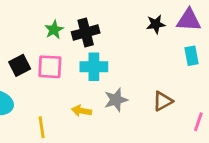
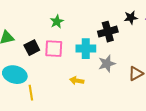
black cross: (86, 32) -> (108, 32), moved
gray star: (116, 100) -> (107, 64), moved
yellow line: (42, 127) -> (31, 93), moved

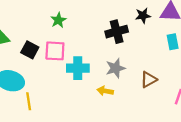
black square: (32, 48) -> (30, 50), turned -35
cyan cross: (86, 49) -> (78, 68), moved
yellow arrow: (77, 81) -> (105, 91), moved

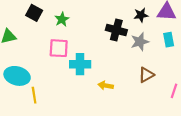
black cross: (117, 32) -> (116, 30), turned 30
black square: (30, 50) -> (34, 13), moved
gray star: (115, 68) -> (140, 42), moved

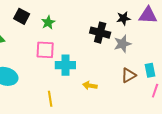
cyan rectangle: (169, 40) -> (150, 70), moved
yellow line: (34, 95) -> (50, 99), moved

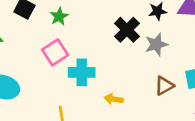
black cross: (100, 33) -> (127, 30), turned 30
pink square: (45, 50) -> (55, 52), turned -36

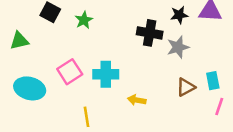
black cross: (127, 30) -> (150, 33), turned -35
pink square: (55, 52) -> (70, 72), moved

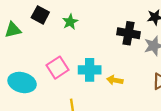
green triangle: (19, 41) -> (13, 30), moved
yellow arrow: (137, 100) -> (115, 80), moved

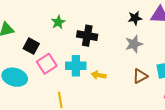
black square: (40, 15) -> (31, 46), moved
black cross: (129, 33) -> (87, 36), moved

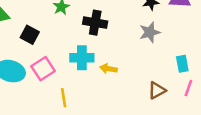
pink square: (47, 64) -> (43, 69), moved
brown triangle: (140, 76) -> (157, 90), moved

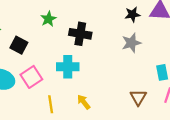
yellow arrow: (108, 69) -> (84, 102), moved, turned 42
brown triangle: (157, 90) -> (138, 97), turned -30

